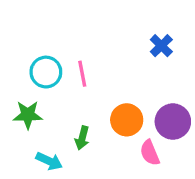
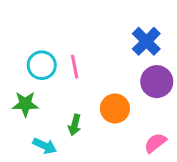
blue cross: (161, 46) -> (146, 41), size x1.4
purple circle: (173, 122) -> (157, 82), moved
pink semicircle: (150, 153) -> (155, 143), moved, turned 75

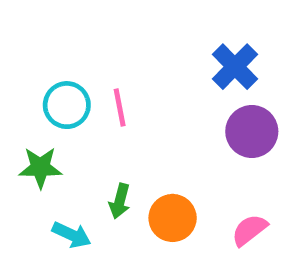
orange circle: (115, 109) -> (173, 218), moved

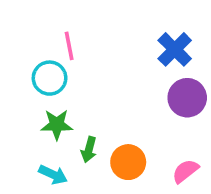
pink line: (120, 107) -> (69, 46), moved
green star: (40, 168) -> (57, 125), moved

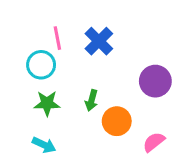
blue cross: (175, 49) -> (99, 41), moved
green arrow: (89, 150) -> (92, 100), moved
orange circle: (128, 162) -> (117, 121), moved

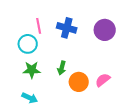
blue cross: (99, 41) -> (67, 28), turned -30
purple circle: (155, 81) -> (105, 30), moved
pink semicircle: (154, 142) -> (103, 80), moved

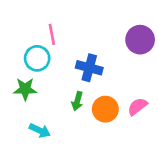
blue cross: (67, 28) -> (89, 68), moved
green arrow: (62, 68) -> (77, 101), moved
green star: (32, 70) -> (25, 89), moved

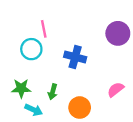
green star: (25, 89) -> (21, 88), moved
green arrow: (77, 101) -> (53, 92), moved
orange circle: (105, 109) -> (80, 108), moved

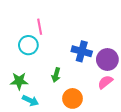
purple circle: (118, 33) -> (107, 59), moved
blue cross: (75, 57) -> (82, 51), moved
green arrow: (53, 92) -> (56, 75), moved

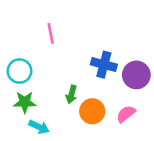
cyan circle: (28, 45) -> (19, 71), moved
pink semicircle: (105, 82) -> (126, 114), moved
orange circle: (73, 98) -> (92, 111), moved

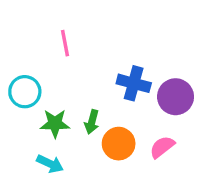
green star: (25, 102) -> (55, 124), moved

